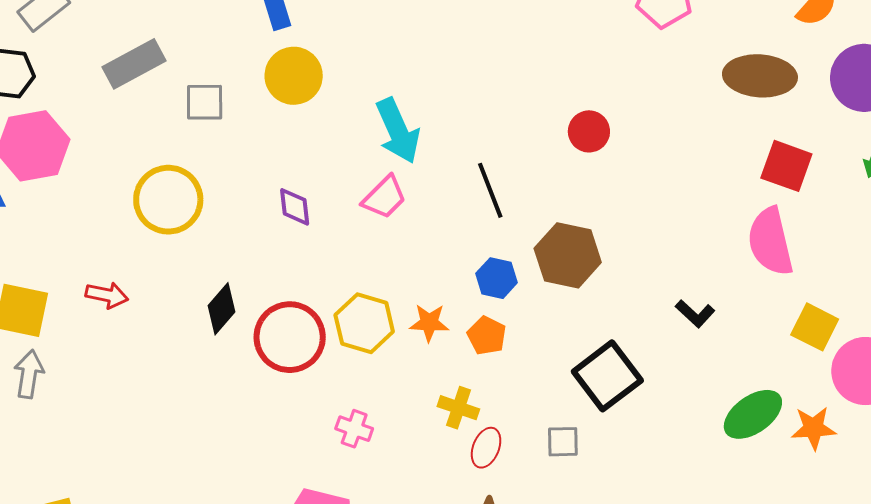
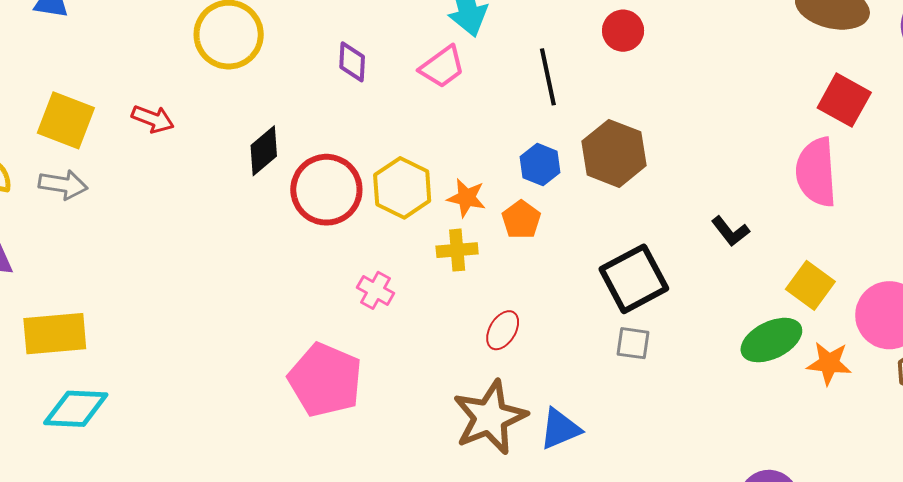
red circle: (589, 131) -> (623, 31), moved
yellow square: (815, 327) -> (810, 285), moved
gray arrow: (29, 374) -> (63, 185), turned 81
yellow cross: (458, 408) -> (457, 250), moved, turned -33
gray square: (563, 442) -> (633, 343), moved

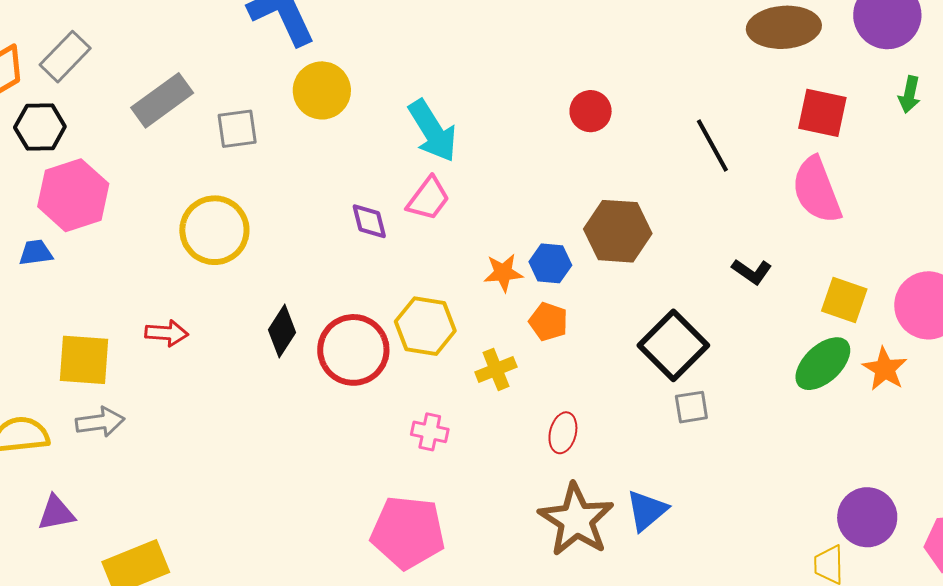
purple diamond: (352, 62) -> (369, 221), moved
black line: (548, 77) -> (712, 146), moved
orange star: (466, 198) -> (503, 273), moved
orange star: (829, 363) -> (885, 369), turned -30

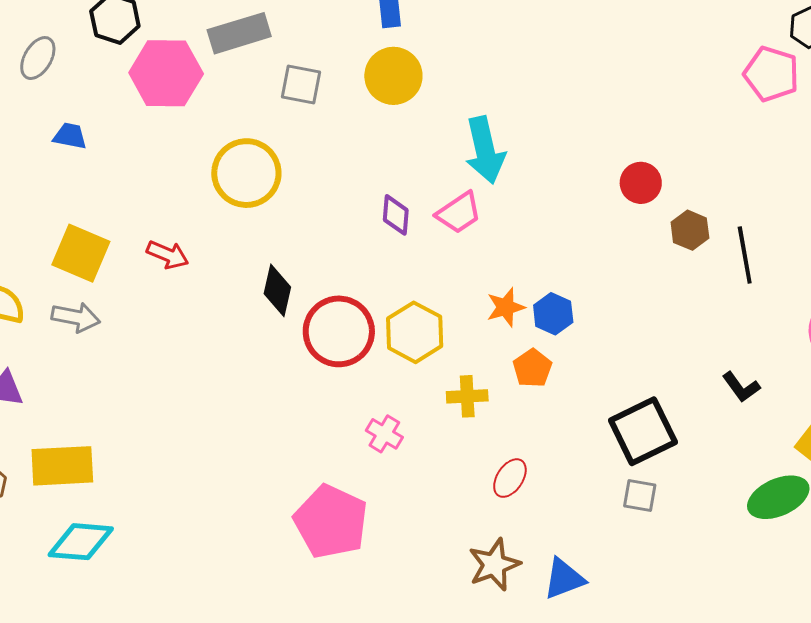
pink hexagon: (73, 195) -> (166, 73), moved
brown hexagon: (618, 231) -> (690, 230), moved, size x0.6
orange star: (503, 273) -> (506, 307), turned -30
black diamond: (282, 331) -> (277, 290), turned -39
brown star: (576, 520) -> (494, 565), size x0.7

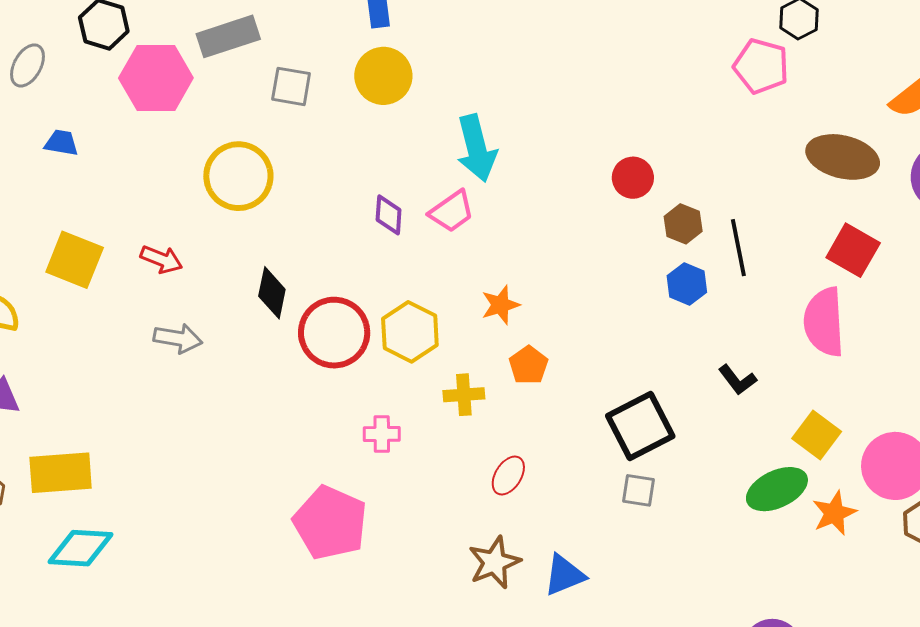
blue hexagon: (553, 314) -> (687, 284), moved
gray arrow: (76, 317) -> (178, 338), moved
pink cross: (384, 434) -> (382, 434), turned -30

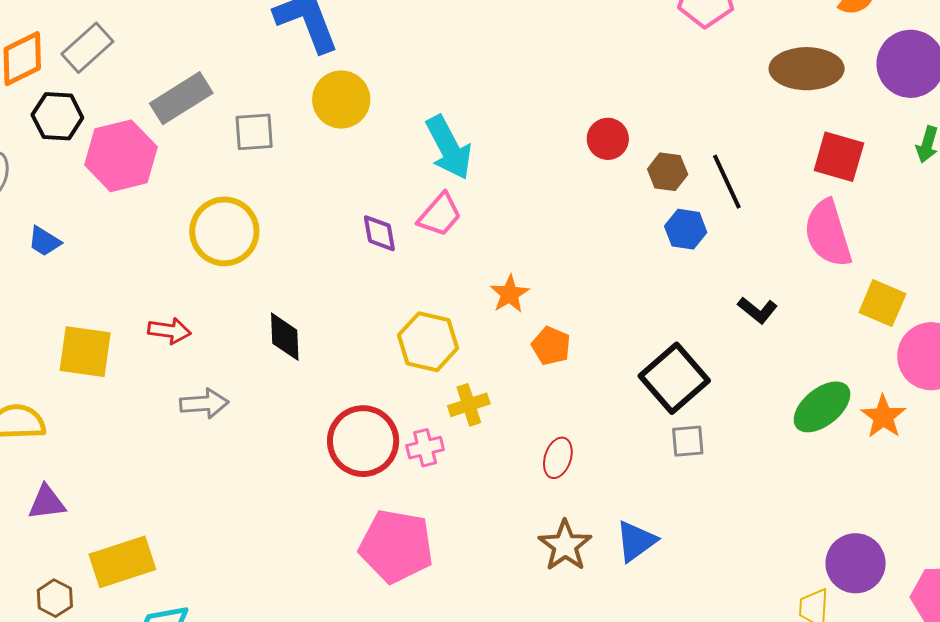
blue trapezoid: (61, 143) -> (44, 241), turned -144
red circle: (334, 333) -> (363, 441), moved
yellow cross: (464, 395) -> (469, 405), moved
yellow square: (817, 435) -> (882, 303), moved

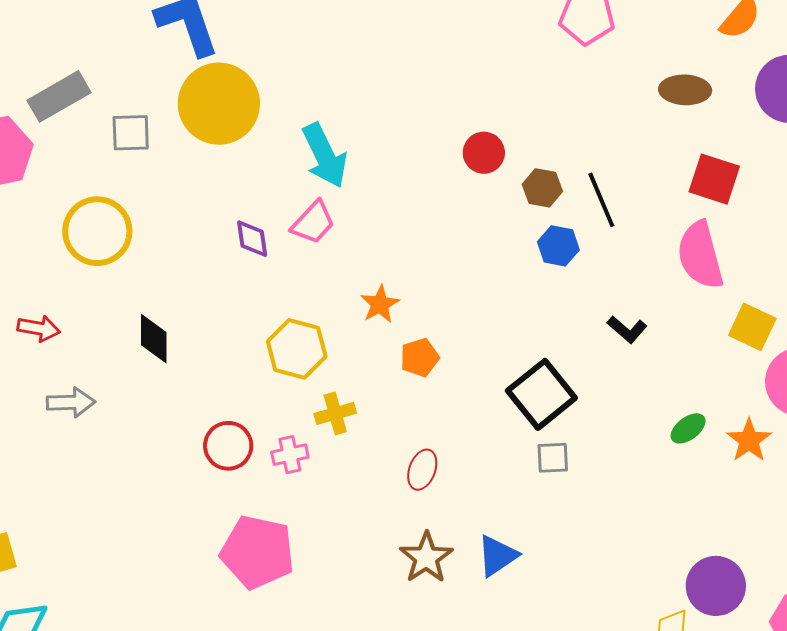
brown ellipse: (807, 69) -> (685, 90), size x0.7
yellow circle: (341, 99) -> (219, 104), size x1.4
orange pentagon: (551, 346) -> (420, 358), turned 30
green ellipse: (822, 407) -> (688, 428), size x0.6
red circle: (363, 441) -> (228, 446), size x0.7

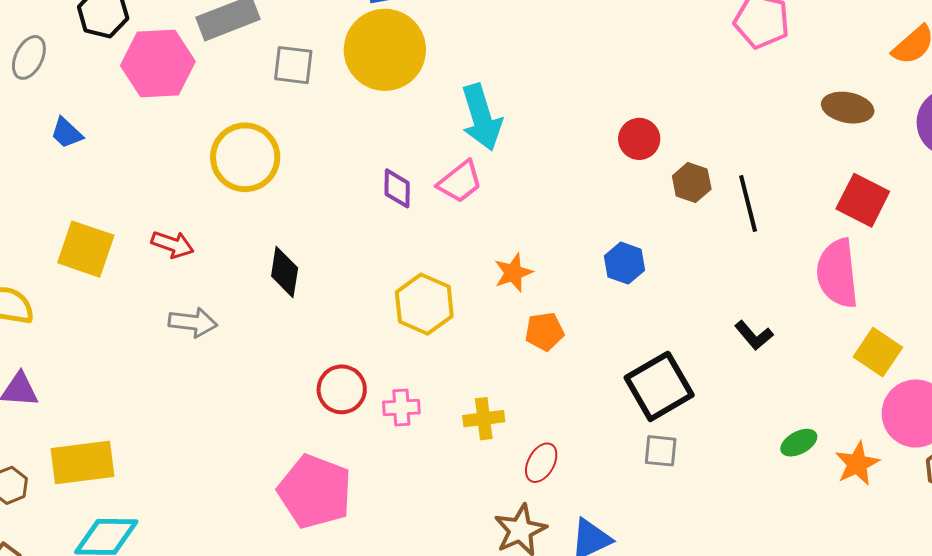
blue hexagon: (558, 246) -> (625, 263), moved
yellow cross: (335, 413) -> (484, 419), moved
red ellipse: (422, 470) -> (541, 463), moved
pink pentagon: (257, 552) -> (315, 491), moved

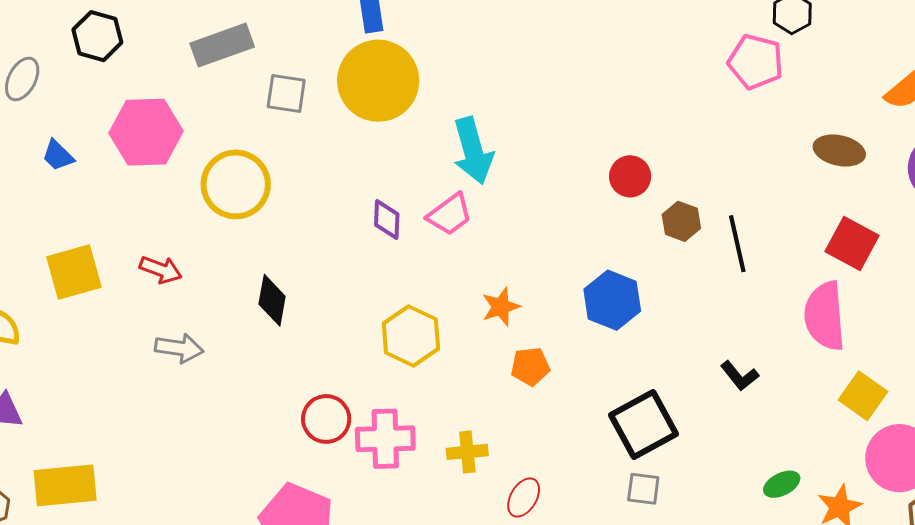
pink hexagon: (158, 63) -> (146, 132), moved
yellow square: (86, 249) -> (74, 272), turned -36
blue hexagon: (625, 263) -> (612, 300), size x1.4
pink cross: (401, 408) -> (385, 439), size x1.6

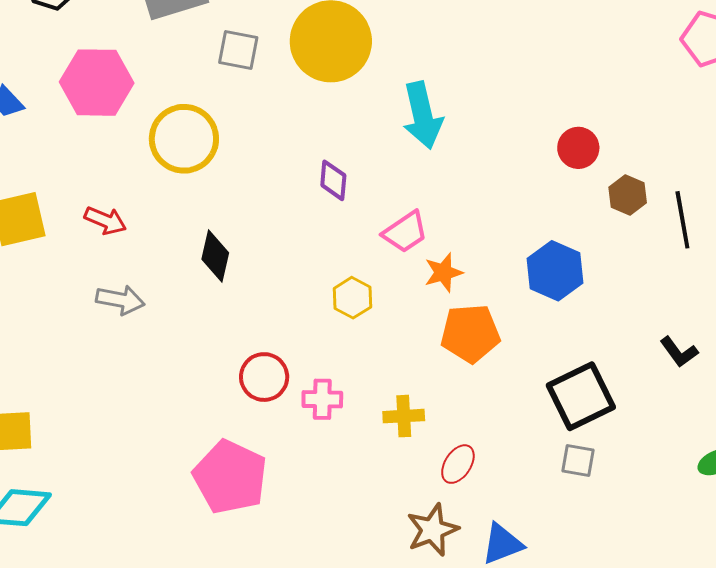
pink trapezoid: (450, 214) -> (405, 232), moved
yellow hexagon: (411, 336) -> (352, 298), size x0.7
orange pentagon: (530, 366) -> (470, 333), size x1.5
pink cross: (385, 439) -> (322, 399), size x0.7

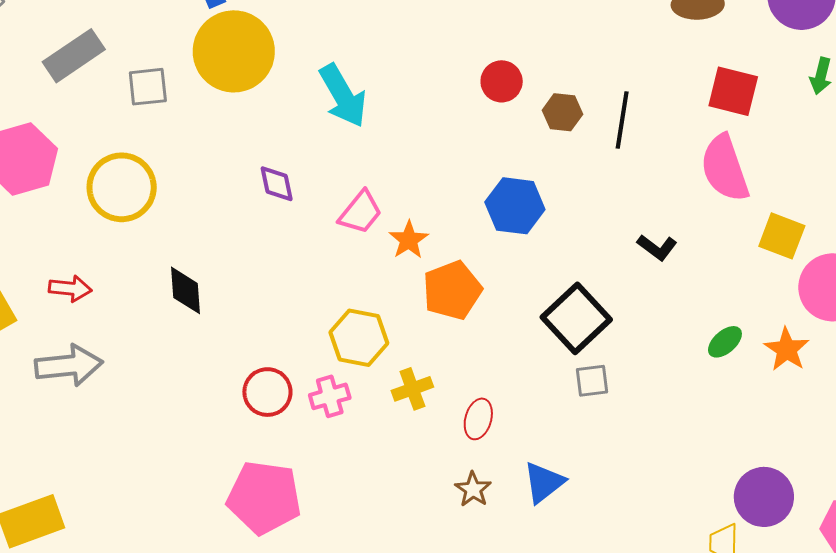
black line: (682, 220) -> (622, 120), turned 36
yellow hexagon: (352, 298) -> (359, 338), moved, size x1.4
gray arrow: (120, 300) -> (69, 365), moved, size x1.4
brown star: (432, 530) -> (473, 489), size x0.7

